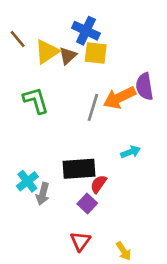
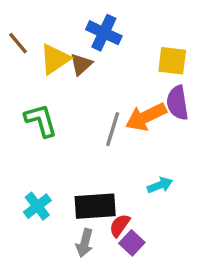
yellow square: (96, 53) -> (172, 61), moved
cyan cross: (27, 181) -> (37, 206), moved
gray arrow: (43, 194) -> (85, 243), moved
purple square: (87, 204) -> (132, 243), moved

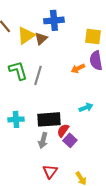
blue cross: (104, 33) -> (54, 20), turned -30
orange arrow: (146, 117) -> (78, 68), size x0.6
gray line: (113, 129) -> (38, 75), moved
cyan cross: (37, 206) -> (16, 119), turned 35

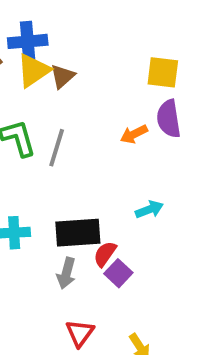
blue cross: (54, 20) -> (28, 41), moved

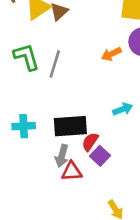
red triangle: (80, 333) -> (72, 171), moved, turned 50

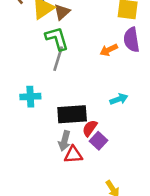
green L-shape: (26, 57) -> (57, 38), moved
cyan cross: (24, 126) -> (30, 97), moved

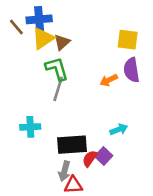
purple square: (99, 141) -> (104, 156), moved

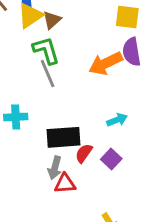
orange arrow: (109, 80) -> (106, 63), size x1.6
gray line: (58, 89) -> (48, 74), turned -40
purple square: (104, 156) -> (111, 159), moved

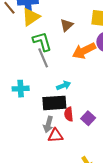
brown triangle: (52, 20) -> (67, 25), moved
cyan arrow: (117, 120) -> (64, 86), moved
red semicircle: (84, 153) -> (69, 114), turned -40

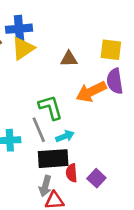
brown triangle: (67, 25) -> (69, 59), turned 40
green L-shape: (42, 42) -> (51, 107), moved
gray line: (43, 58) -> (39, 130), moved

